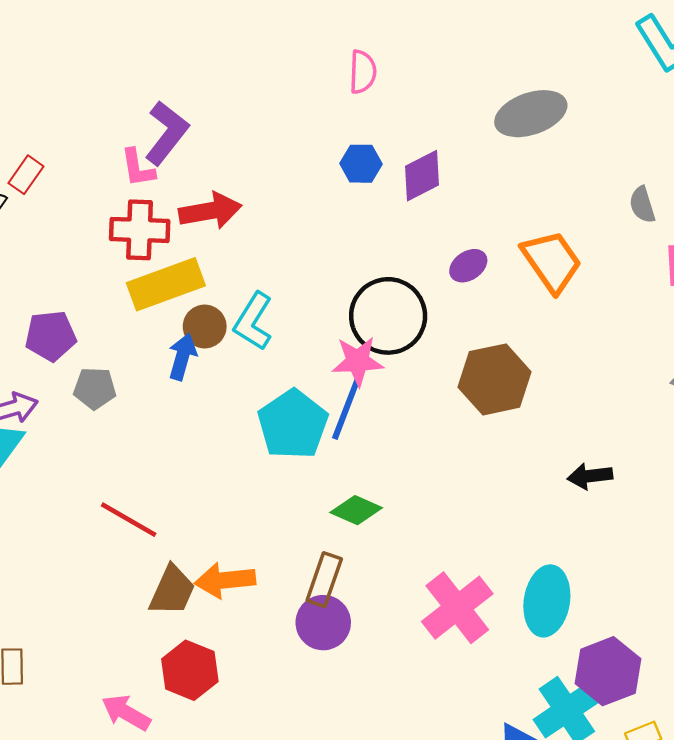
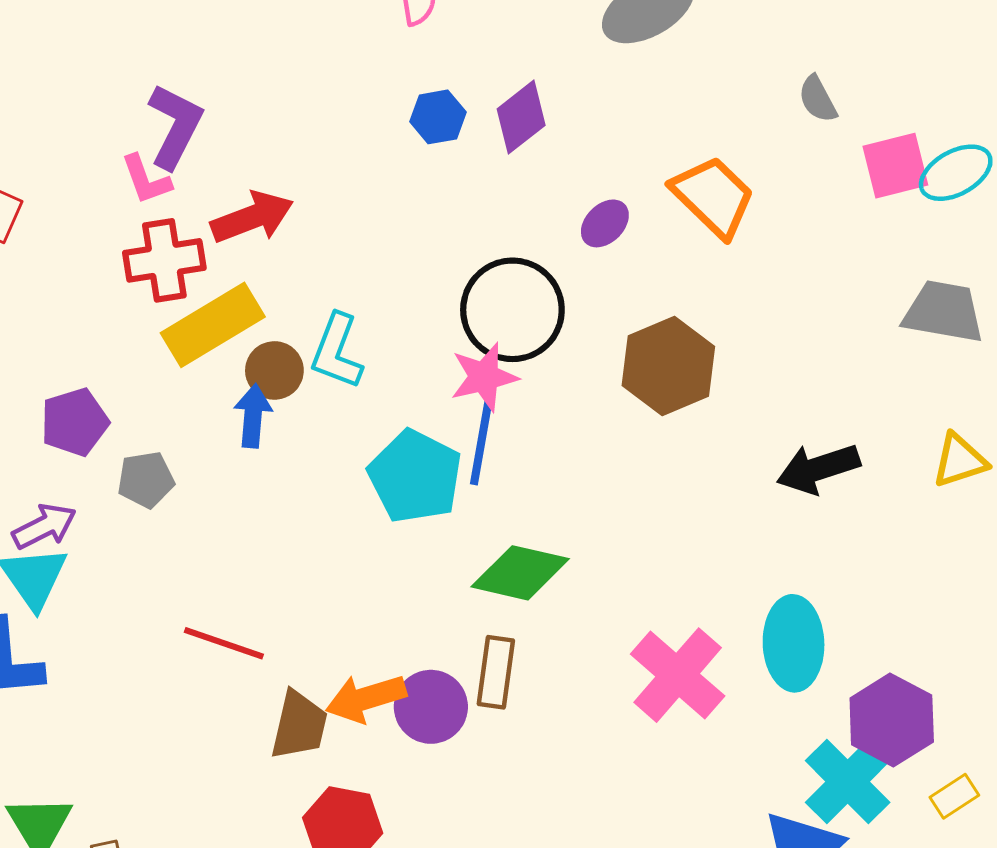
black arrow: (590, 476) -> (818, 468), size x1.4
green diamond: (356, 510) -> (520, 573), size x1.4
purple circle: (323, 623) -> (431, 707), moved

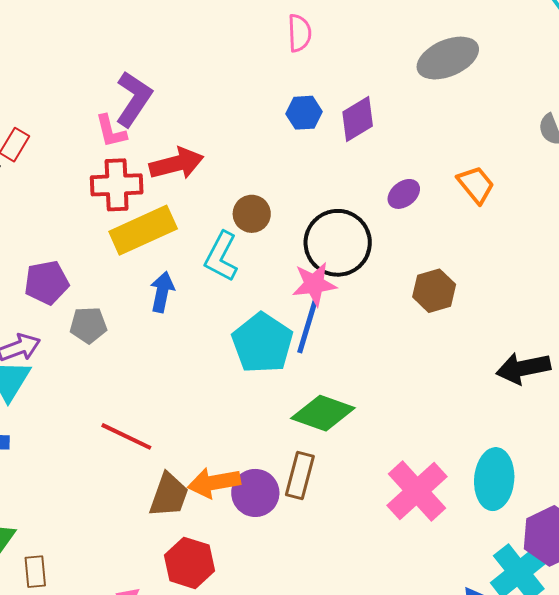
orange trapezoid: (713, 197) -> (476, 185), size x0.7
brown hexagon: (668, 366) -> (434, 291), size x0.7
brown circle: (274, 370) -> (252, 214), moved

